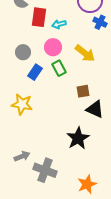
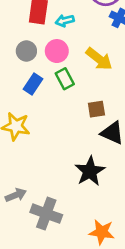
gray circle: (23, 52) -> (26, 51), moved
orange star: (87, 184) -> (102, 232), turned 30

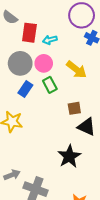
gray circle: (26, 51) -> (20, 63), size x1.5

